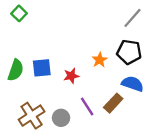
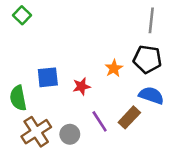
gray line: (133, 18) -> (151, 20), turned -35
green semicircle: (16, 70) -> (18, 98), moved, turned 150

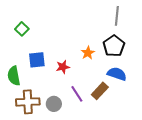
green square: (22, 15) -> (22, 29), moved
black pentagon: (147, 59) -> (114, 46), turned 30
brown cross: (36, 132) -> (28, 102), turned 30

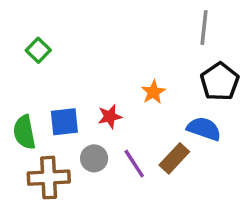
black pentagon: (114, 46) -> (220, 82), moved
blue square: (37, 60) -> (64, 122), moved
gray circle: (54, 104) -> (94, 158), moved

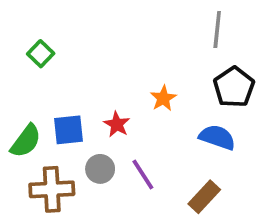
red star: (110, 117) -> (117, 124), turned -30
green semicircle: (24, 132) -> (26, 141), turned -132
brown rectangle: (174, 158) -> (204, 197), moved

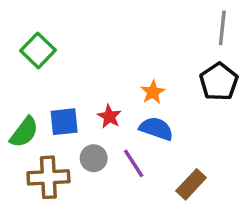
gray line: (217, 30) -> (222, 28), moved
green square: (41, 54) -> (38, 50), size x1.4
blue semicircle: (217, 137) -> (156, 129), moved

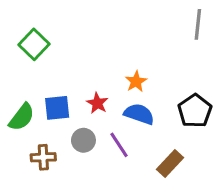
black pentagon: (219, 82) -> (195, 111), moved
brown cross: (48, 177) -> (43, 157), size x0.7

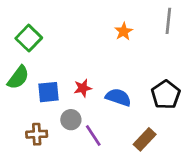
orange star: (136, 82) -> (124, 31), moved
red star: (97, 103) -> (83, 88), turned 30
green semicircle: (22, 117) -> (18, 78), moved
purple line: (119, 145) -> (93, 135), moved

